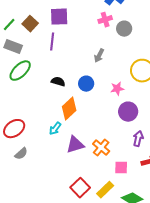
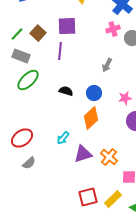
orange diamond: (69, 109) -> (91, 118), moved
red square: (80, 188) -> (88, 197), turned 30

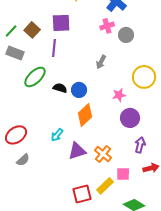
green ellipse: (28, 80) -> (35, 77), moved
blue circle: (94, 93) -> (79, 90), moved
yellow rectangle: (113, 199) -> (105, 186), moved

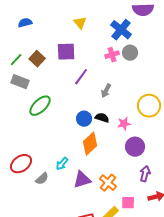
gray circle: (126, 35) -> (130, 53), moved
purple line: (54, 48) -> (81, 77), moved, turned 30
black semicircle: (60, 88) -> (102, 118), moved
gray semicircle: (23, 160) -> (42, 179), moved

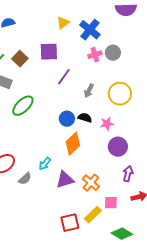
yellow triangle: (80, 23) -> (63, 23), turned 32
blue cross: (121, 30) -> (90, 30), moved
yellow circle: (149, 106) -> (120, 94), moved

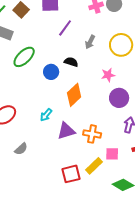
black semicircle: (85, 118) -> (71, 62), moved
blue circle: (67, 119) -> (51, 72), moved
gray semicircle: (25, 179) -> (21, 149), moved
orange cross: (91, 183) -> (92, 134), turned -30

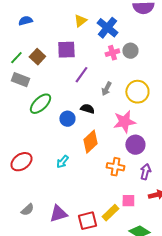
pink star: (108, 75) -> (124, 122), size x1.6
purple triangle: (66, 131) -> (58, 214), moved
orange cross: (92, 134) -> (115, 167), moved
gray semicircle: (21, 149) -> (27, 210), moved

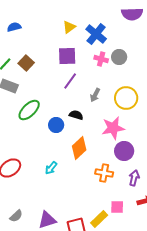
purple square: (66, 50) -> (67, 56), moved
pink cross: (112, 53) -> (101, 59), turned 32

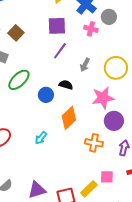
gray circle: (119, 57) -> (109, 17), moved

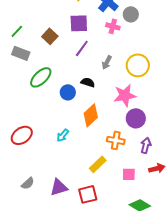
brown square: (16, 33) -> (50, 36), moved
yellow rectangle: (89, 189) -> (98, 164), moved

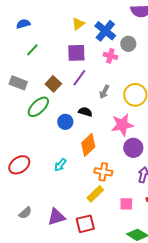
green line: (17, 31) -> (32, 50), moved
brown square: (50, 36) -> (53, 84), moved
orange cross: (116, 140) -> (103, 172), moved

